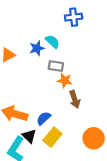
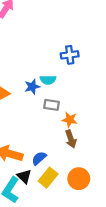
cyan semicircle: (52, 42) -> (48, 80), turned 136
orange star: (65, 80) -> (70, 120), moved
orange circle: (94, 138) -> (79, 179), moved

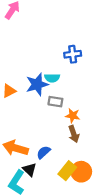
blue star: (32, 87) -> (37, 84), size x1.5
yellow rectangle: (48, 178) -> (67, 171), moved

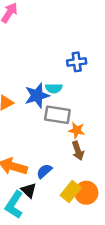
gray rectangle: (55, 102) -> (57, 115), size x1.5

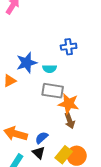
blue star: (37, 96) -> (27, 63), moved
orange star: (77, 130) -> (69, 104), size x1.5
black triangle: (29, 190) -> (39, 153), moved

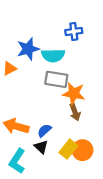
cyan semicircle: (50, 69) -> (53, 55), size x1.5

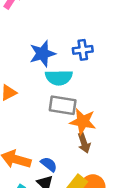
blue star: (28, 49) -> (42, 54), moved
blue semicircle: (44, 131) -> (49, 164), turned 80

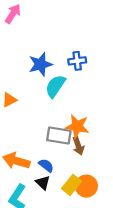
cyan semicircle: (59, 78) -> (55, 86), turned 125
gray rectangle: (63, 105) -> (59, 136), moved

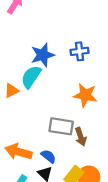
cyan semicircle: (55, 86) -> (31, 77), moved
orange star: (77, 126) -> (85, 95), moved

